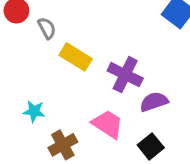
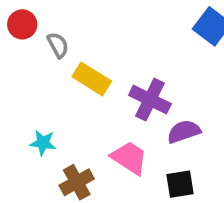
black square: (151, 146) -> (180, 184), turned 30

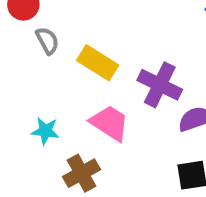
gray semicircle: (58, 45) -> (47, 41), moved
pink trapezoid: (129, 158) -> (110, 123), moved

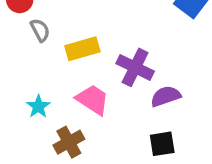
yellow rectangle: (98, 63) -> (82, 49), turned -48
cyan star: (45, 131) -> (38, 106), turned 30

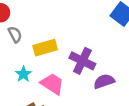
cyan star: (38, 106) -> (23, 74), moved

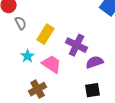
yellow rectangle: (45, 48) -> (46, 34), turned -42

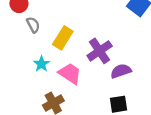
purple cross: (77, 45) -> (100, 51), turned 30

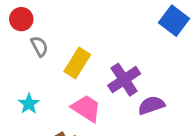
cyan star: (41, 64) -> (29, 104), moved

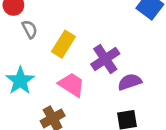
cyan star: (29, 104) -> (20, 81), size x1.5

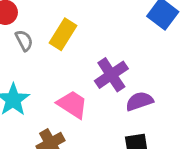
yellow rectangle: (63, 44) -> (63, 34), moved

